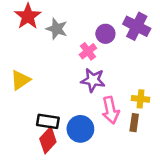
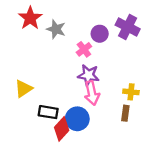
yellow triangle: (20, 80) -> (24, 89), moved
pink arrow: (110, 110) -> (92, 93), moved
red diamond: (48, 140) -> (62, 129), moved

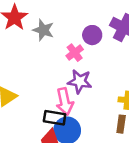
pink arrow: (92, 93) -> (65, 101), moved
black rectangle: (48, 112) -> (55, 118), moved

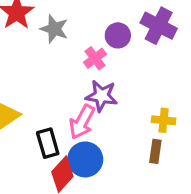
pink arrow: (65, 101) -> (82, 122), turned 40
black rectangle: (55, 118) -> (48, 143), moved, turned 65

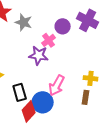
purple star: (102, 96) -> (39, 55), moved
pink arrow: (82, 122) -> (57, 85), moved

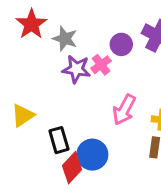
purple star: (39, 55) -> (76, 69), moved
pink arrow: (57, 85) -> (124, 110), moved

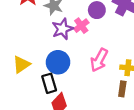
purple star: (76, 69) -> (62, 29), turned -30
blue circle: (92, 155) -> (58, 62), moved

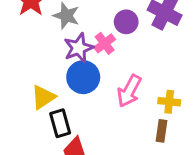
blue circle: (58, 62) -> (83, 77), moved
yellow triangle: (21, 64) -> (43, 97), moved

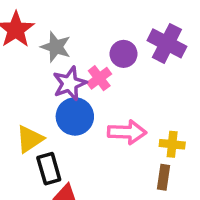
pink arrow: (129, 91) -> (127, 132), turned -116

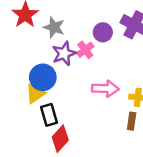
blue circle: (75, 116) -> (43, 77), moved

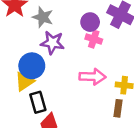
pink cross: (85, 50) -> (94, 39), moved, turned -35
purple star: (64, 54) -> (52, 43), turned 30

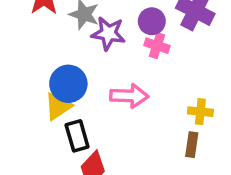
purple star: (52, 43) -> (108, 33), moved
pink arrow: (93, 77) -> (129, 96), moved

